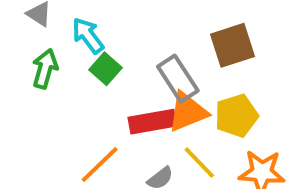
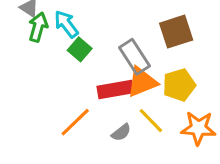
green arrow: (45, 69) -> (38, 27), moved

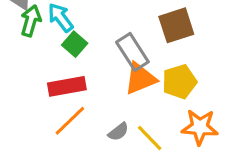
red rectangle: (115, 89) -> (67, 86), moved
yellow line: (151, 121) -> (150, 138), moved

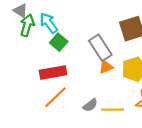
orange triangle: (140, 79) -> (106, 67), size x0.6
yellow line: (150, 138) -> (113, 110), turned -45

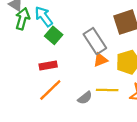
red rectangle: (53, 73) -> (48, 66), size x0.7
yellow line: (113, 110) -> (107, 90), moved

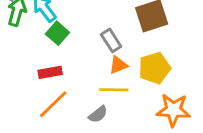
gray rectangle: (95, 41) -> (111, 40), size x0.7
yellow line: (107, 90) -> (114, 90), moved

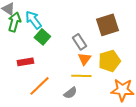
orange triangle: (118, 65) -> (84, 59), turned -32
red rectangle: (50, 72) -> (25, 62), moved

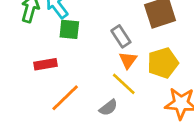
green square: (42, 37) -> (69, 29), turned -35
yellow line: (81, 76) -> (124, 84), turned 42

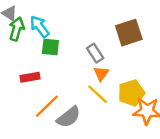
yellow pentagon: (163, 63) -> (131, 93), moved
gray semicircle: (108, 108) -> (69, 117), moved, size x1.5

